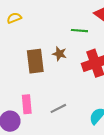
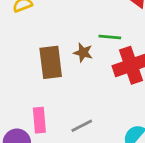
green line: (79, 31) -> (110, 37), moved

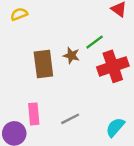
green line: (110, 37) -> (95, 42), turned -42

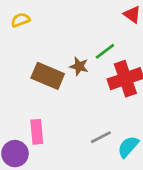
brown rectangle: (43, 64) -> (48, 76), turned -60
gray line: (70, 119) -> (101, 137), moved

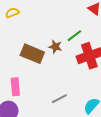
pink rectangle: (37, 132) -> (15, 87), moved
gray line: (101, 137) -> (59, 99), moved

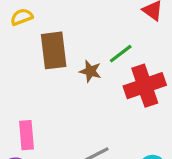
brown rectangle: (32, 54) -> (54, 50), moved, turned 60

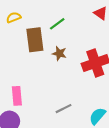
green line: (121, 54) -> (57, 24), moved

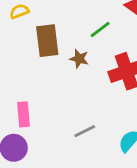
green line: (57, 24) -> (100, 29), moved

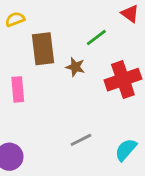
pink rectangle: (23, 114) -> (18, 89), moved

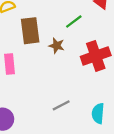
cyan semicircle: (126, 150) -> (98, 113), turned -36

